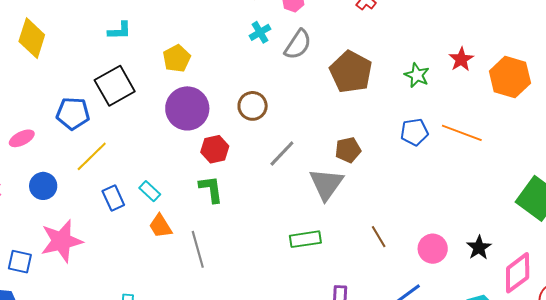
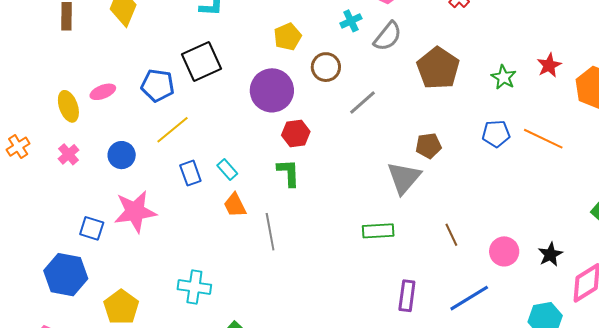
yellow pentagon: (177, 58) -> (288, 37), moved
brown circle: (253, 106) -> (326, 67), moved
pink ellipse: (22, 138) -> (103, 92), moved
gray line: (282, 154) -> (363, 102), moved

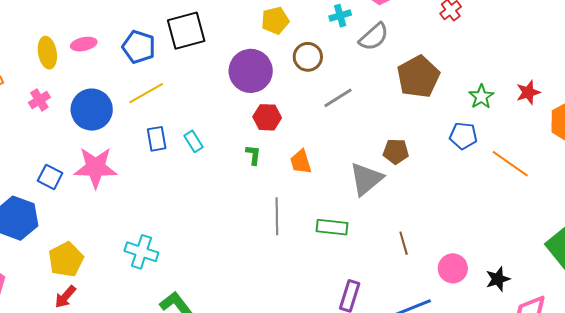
blue pentagon: (496, 134) -> (463, 136), moved
blue circle: (122, 155) -> (92, 110), size x1.5
green L-shape: (289, 173) -> (253, 155), size x0.7
orange trapezoid: (235, 205) -> (301, 162), moved
gray line: (270, 232) -> (277, 216), moved

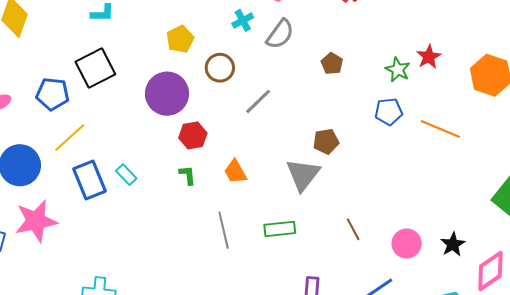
brown pentagon: (418, 77) -> (332, 64), size x0.5
red star: (528, 92) -> (429, 57), moved
blue rectangle: (157, 139) -> (90, 180), size x1.5

